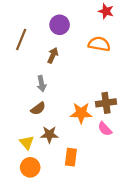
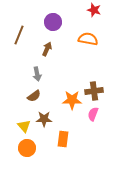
pink semicircle: (105, 129) -> (93, 114), turned 64

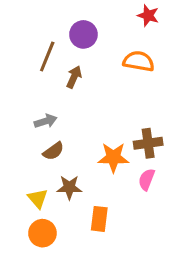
brown line: (19, 35) -> (47, 57), moved
gray arrow: (37, 74) -> (46, 121), moved, turned -96

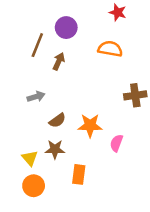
brown cross: (148, 143) -> (135, 95), moved
brown semicircle: (53, 151) -> (57, 120), moved

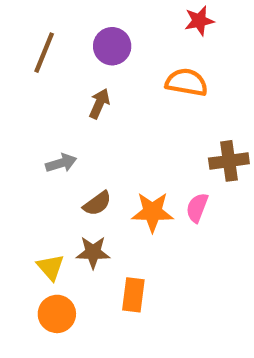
red star: (118, 12) -> (199, 21), turned -30
brown line: (37, 45) -> (44, 53), moved
pink semicircle: (116, 143) -> (197, 208), moved

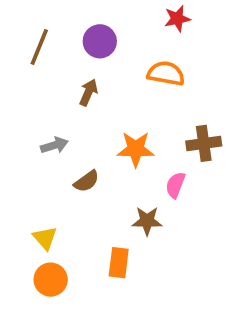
orange star: (152, 212) -> (136, 149), moved
brown star: (93, 252) -> (147, 221), moved

